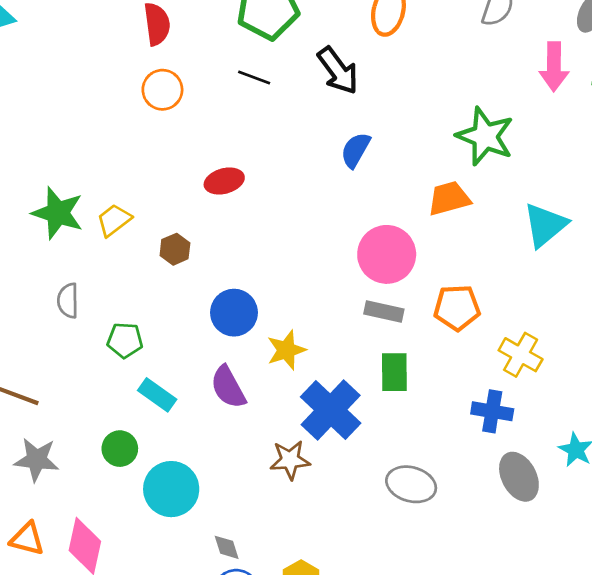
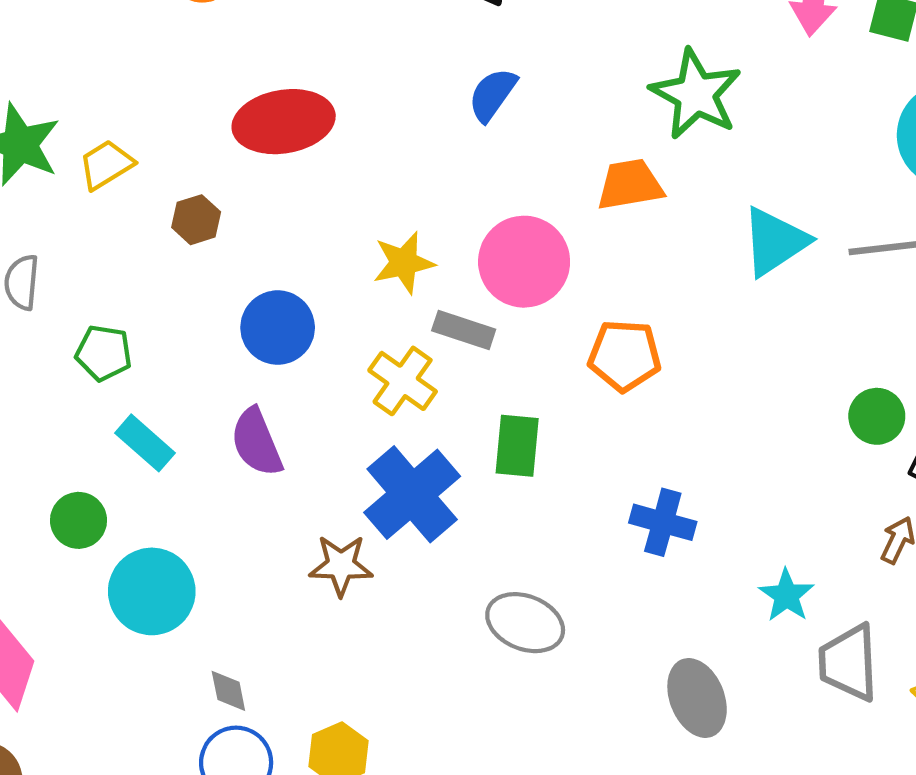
red ellipse: (224, 181) -> (284, 122), size x1.6
gray rectangle: (384, 311) -> (464, 330), moved
yellow star: (286, 350) -> (404, 263), moved
yellow cross: (521, 355) -> (403, 381), moved
gray ellipse: (519, 477) -> (697, 698), moved

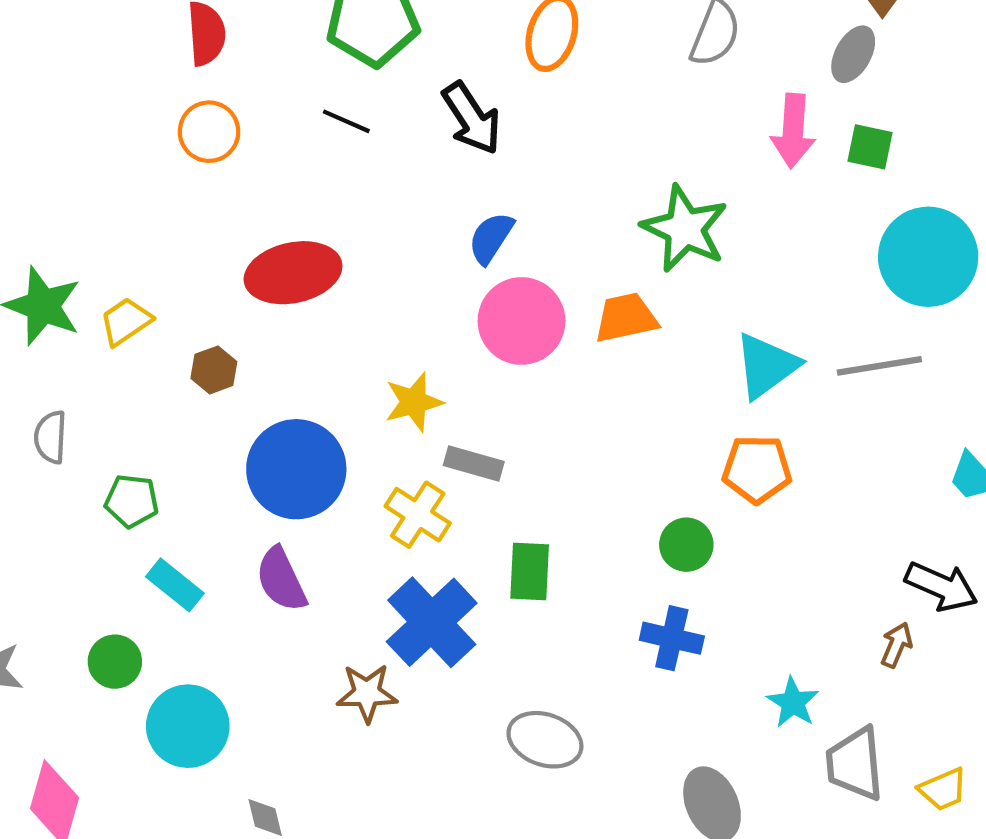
pink circle: (524, 262) -> (521, 321), moved
blue circle: (278, 328) -> (296, 469), size x1.4
orange pentagon: (625, 356) -> (757, 469), moved
green circle: (877, 416) -> (686, 545), moved

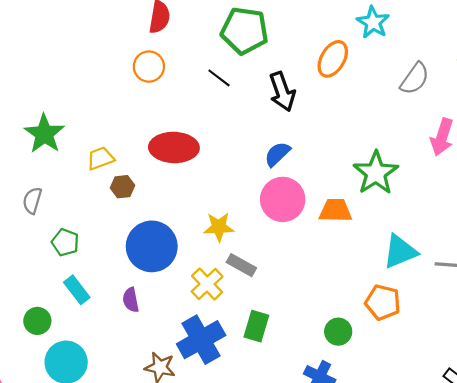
yellow trapezoid: (126, 321) -> (101, 158), moved
purple semicircle: (281, 579) -> (131, 300), size x0.7

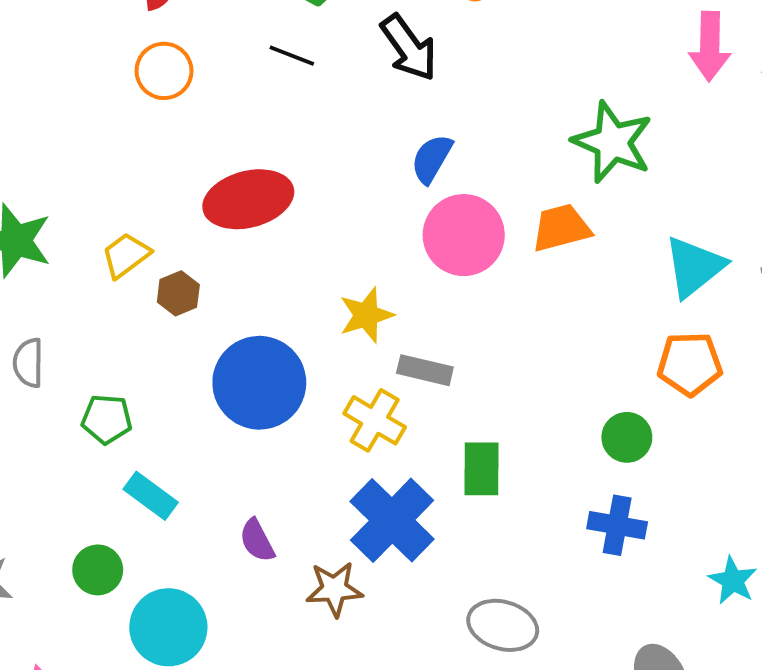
purple semicircle: (131, 300) -> (257, 540), moved

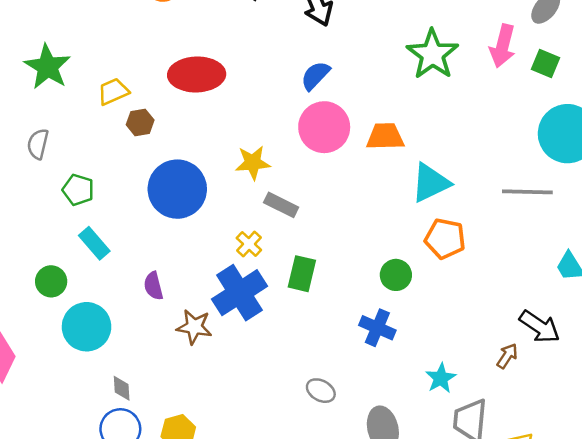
green star: (613, 142) -> (432, 54), moved
cyan triangle: (694, 267) -> (430, 183), moved
yellow cross: (375, 420) -> (249, 244), moved, size x0.7
gray ellipse: (503, 625) -> (321, 391), moved, size x0.7

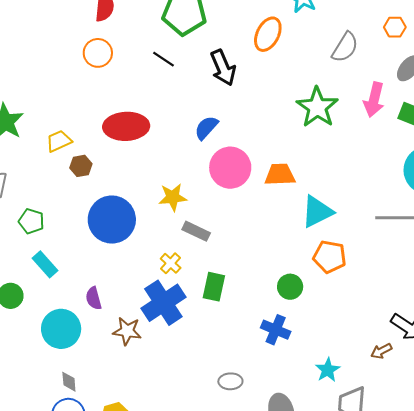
blue semicircle: (315, 76) -> (206, 128), moved
cyan circle: (87, 327) -> (61, 329), moved
brown arrow: (507, 356) -> (381, 351), turned -150
gray ellipse: (321, 391) -> (230, 381), turned -30

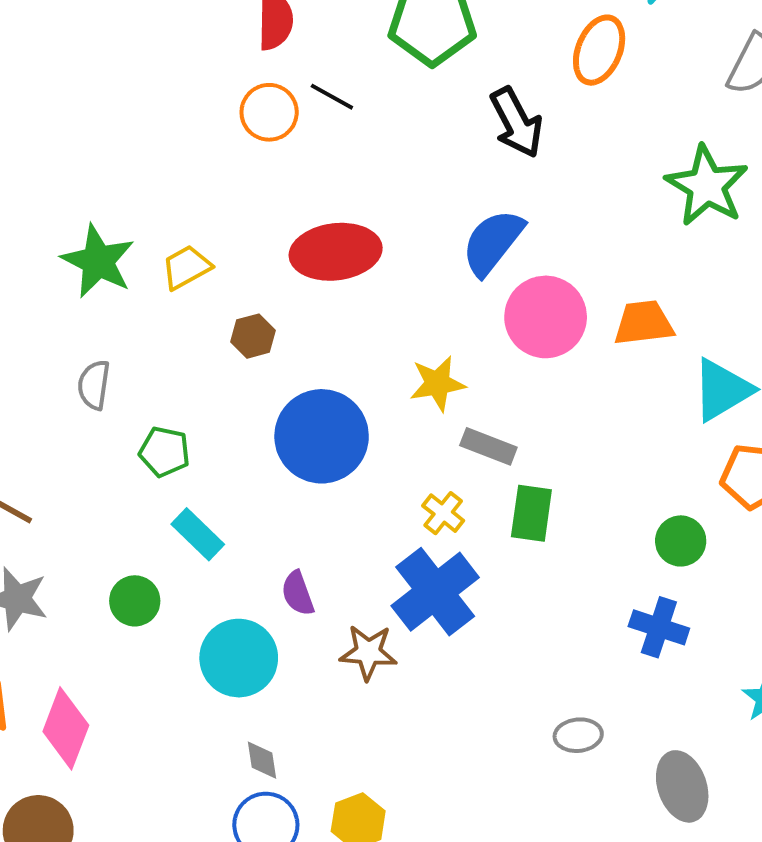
black line: (164, 59) -> (332, 97), moved
blue semicircle: (206, 128) -> (493, 242), size x1.4
yellow trapezoid: (59, 141) -> (186, 267), moved
green rectangle: (214, 287) -> (531, 513), moved

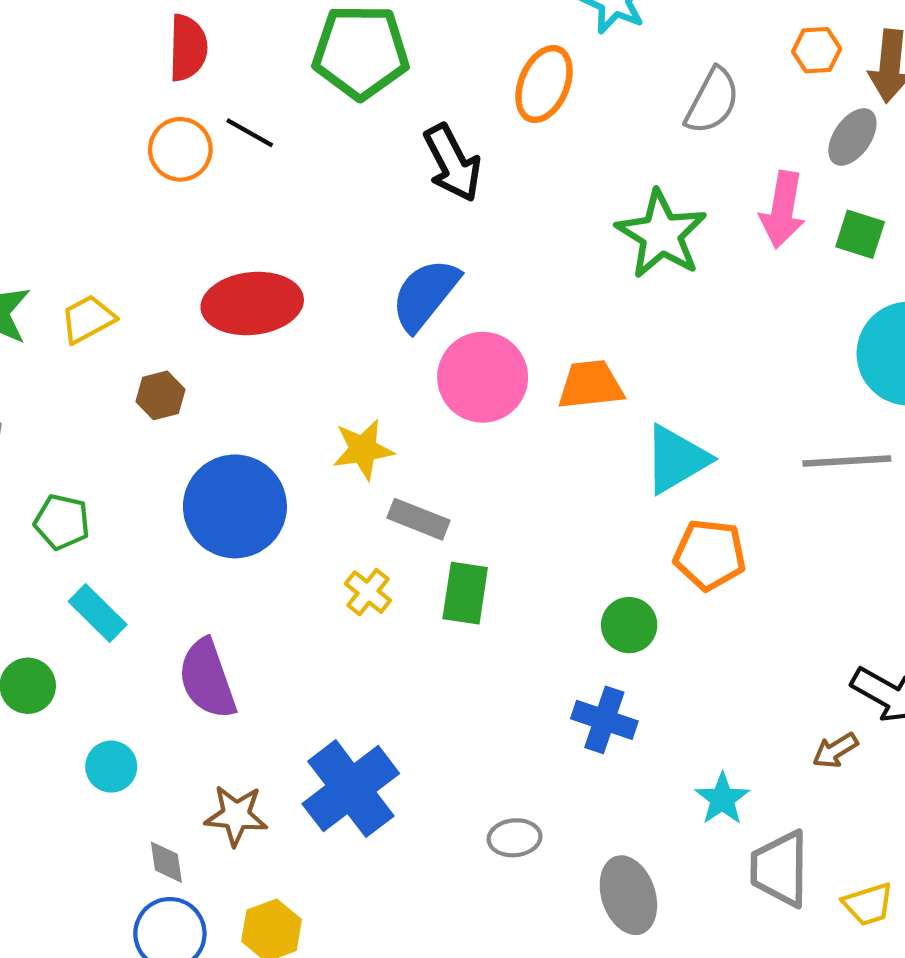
blue cross: (435, 592) -> (351, 789), moved
purple semicircle: (298, 593) -> (207, 679), size x1.6
brown star: (368, 652) -> (236, 815), moved
cyan circle: (239, 658) -> (111, 767), moved, size x0.6

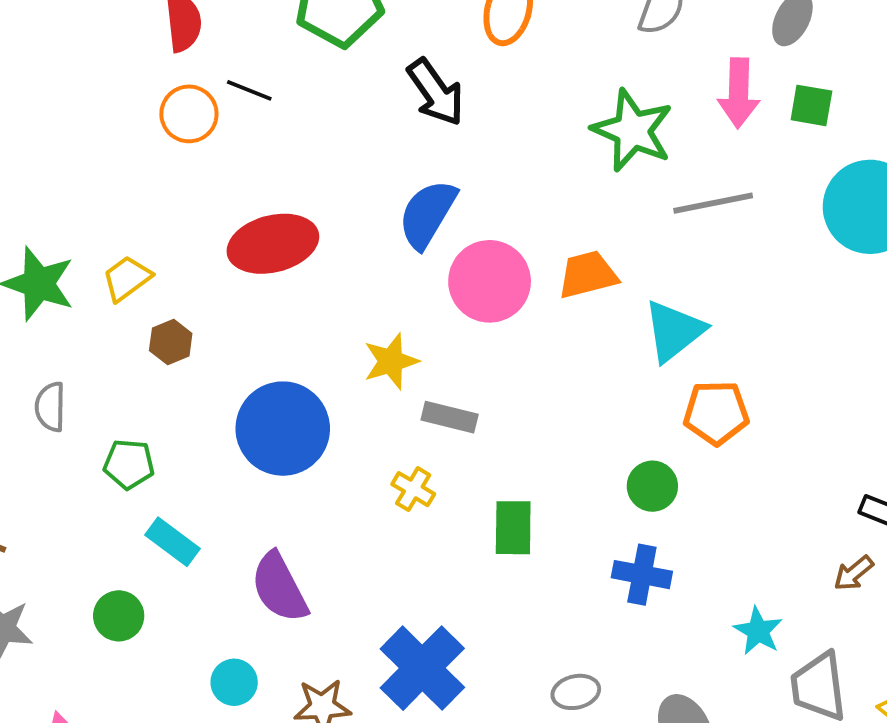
brown hexagon: (160, 395) -> (171, 342), moved
gray line: (847, 461) -> (713, 203), moved
green rectangle: (465, 593) -> (513, 528), moved
cyan circle: (111, 767) -> (234, 682), moved

